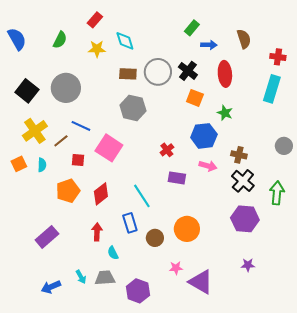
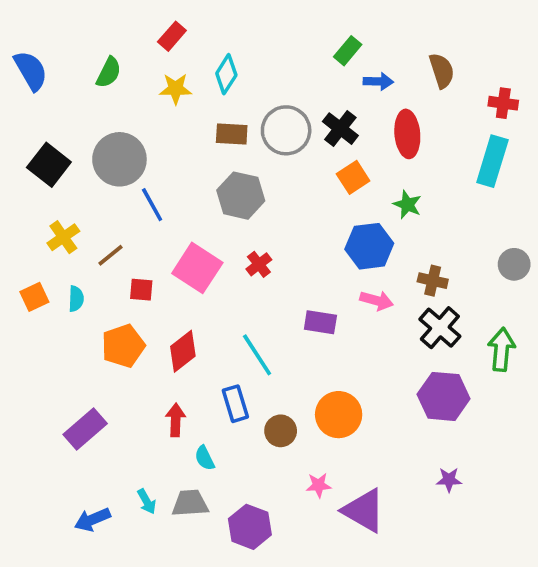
cyan diamond: (125, 41) -> (226, 74), turned 50
orange square: (195, 98) -> (353, 177), turned 36
blue line: (81, 126) -> (152, 205), moved, turned 36
yellow cross: (35, 131) -> (63, 237), size x0.7
red cross: (167, 150) -> (259, 264), moved

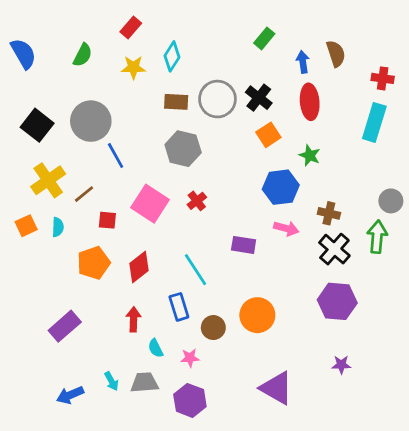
blue arrow: (378, 81) -> (303, 62), moved, turned -100
yellow cross: (63, 237) -> (48, 180), size x1.4
green arrow: (501, 349) -> (377, 237), moved
pink star: (319, 485) -> (190, 358), moved

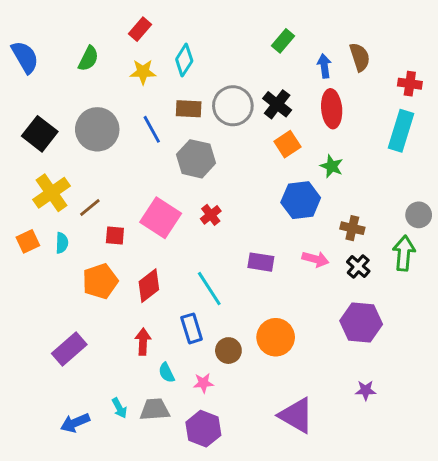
blue line: (116, 155) -> (152, 129), moved
pink arrow: (286, 228) -> (315, 259), moved
black cross: (334, 249) -> (358, 266), size x0.7

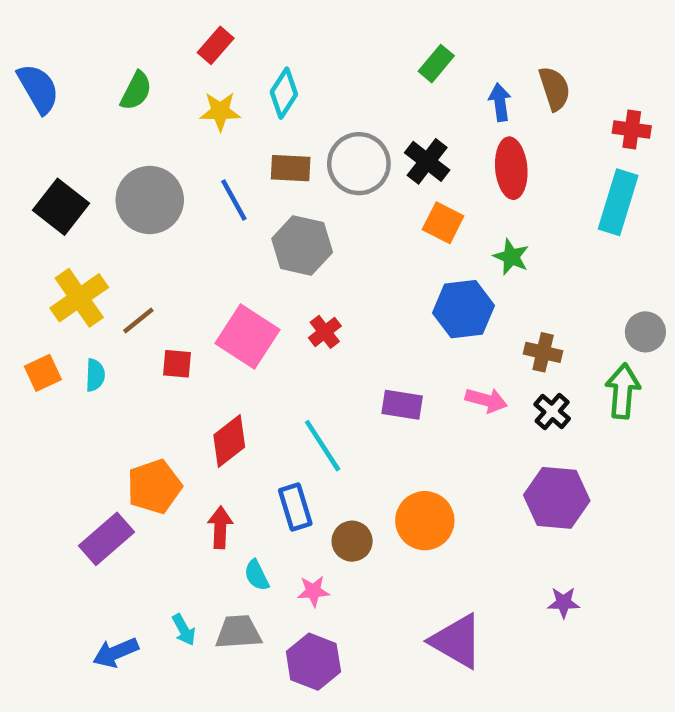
orange square: (287, 144) -> (443, 223), turned -30
orange pentagon: (100, 281) -> (154, 487), moved

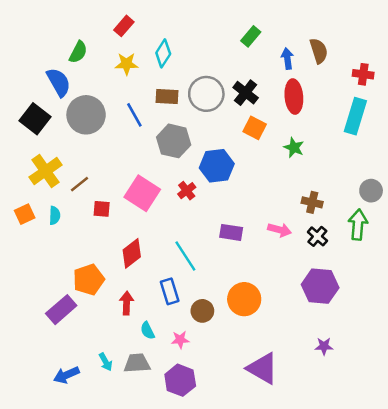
blue semicircle: (38, 89) -> (59, 82), moved
blue hexagon: (464, 309) -> (217, 166), moved

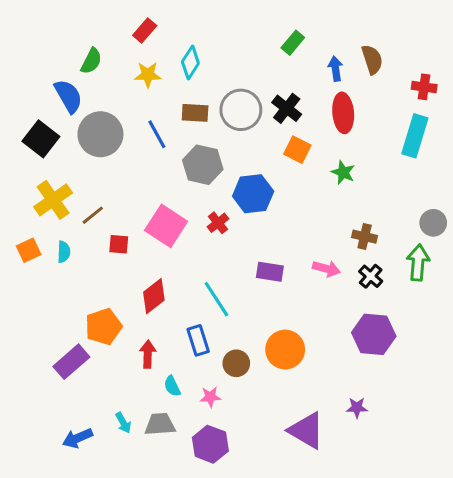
purple star: (324, 346) -> (357, 408), moved

